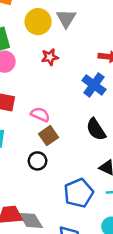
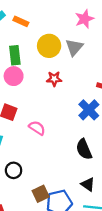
brown square: (48, 136) -> (41, 194), moved
black circle: (37, 161) -> (14, 170), moved

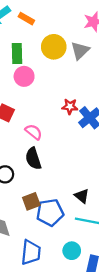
pink circle: (14, 76) -> (24, 76), moved
red star: (54, 79) -> (70, 106), moved
black semicircle: (84, 149) -> (33, 159), moved

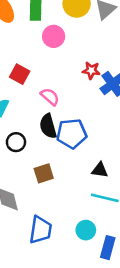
pink circle: (24, 76) -> (54, 36), moved
black triangle: (82, 196) -> (100, 170), turned -35
blue pentagon: (50, 213) -> (72, 134), moved

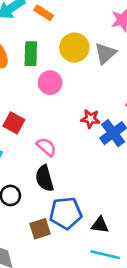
blue pentagon: (72, 134) -> (66, 213), moved

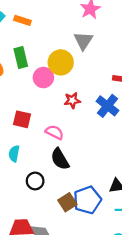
yellow circle: (74, 48) -> (61, 62), moved
red star: (90, 119) -> (72, 100), moved
blue pentagon: (66, 213) -> (87, 200), moved

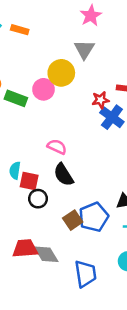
green rectangle: (21, 57) -> (16, 98), moved, turned -54
red star: (72, 100) -> (101, 100), moved
red square: (22, 119) -> (29, 181), moved

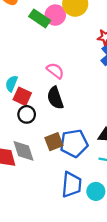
green rectangle: (16, 98) -> (40, 18), moved
gray diamond: (46, 254) -> (24, 151), moved
blue trapezoid: (86, 274) -> (72, 185), moved

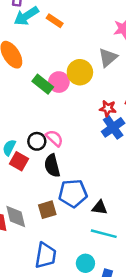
black circle: (27, 114) -> (37, 141), moved
blue pentagon: (74, 143) -> (73, 193), moved
blue trapezoid: (72, 185) -> (46, 255), moved

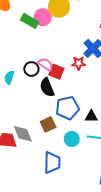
red star: (108, 108) -> (79, 63), moved
red square: (19, 161) -> (56, 72), moved
cyan circle: (85, 263) -> (72, 139), moved

